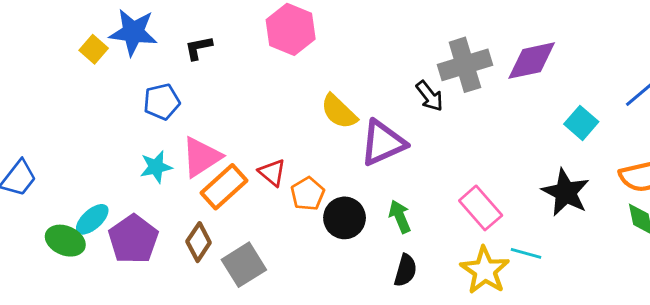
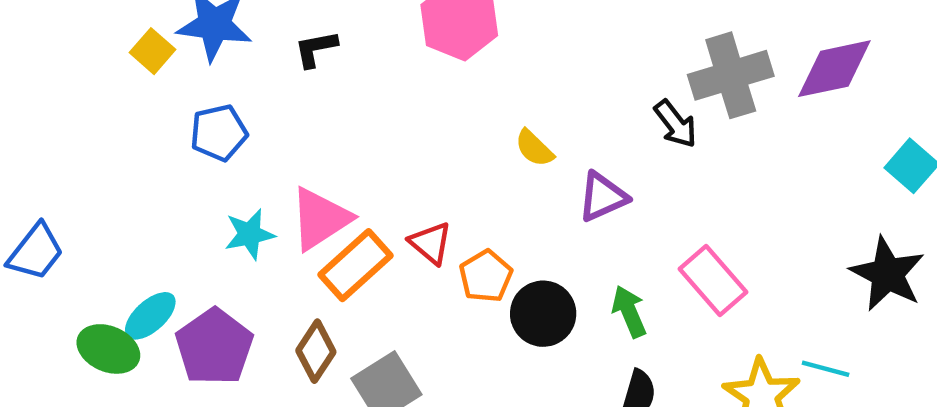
blue pentagon: (162, 102) -> (219, 133), moved
yellow semicircle: (339, 112) -> (534, 148), size x0.7
purple triangle: (383, 143) -> (603, 197), size x0.7
pink rectangle: (481, 208) -> (713, 281), moved

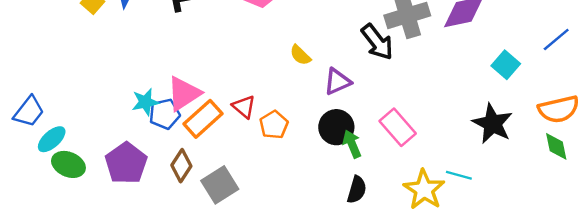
black arrow: (676, 124) -> (377, 42), size x1.4
blue pentagon: (219, 133) -> (165, 114), moved
black circle: (543, 314) -> (336, 127), moved
cyan ellipse: (150, 316) -> (52, 139), moved

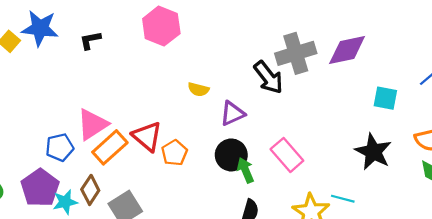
yellow semicircle: (300, 55) -> (198, 89), turned -30
cyan square: (506, 65) -> (385, 98), turned -30
cyan star: (145, 102) -> (65, 202), moved
red triangle: (244, 107) -> (147, 136), size x1.4
blue pentagon: (165, 114) -> (60, 147), moved

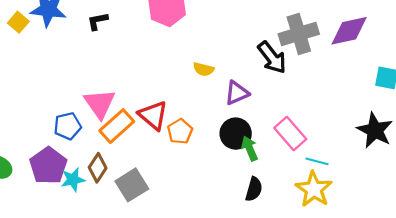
pink triangle: (92, 124) -> (100, 104), turned -32
cyan line: (343, 199) -> (317, 161), moved

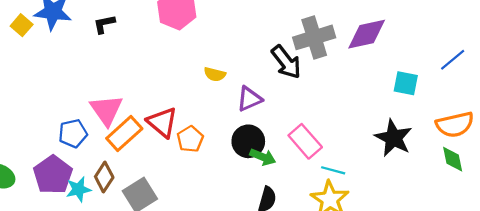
green arrow: (250, 149) -> (263, 157), turned 135

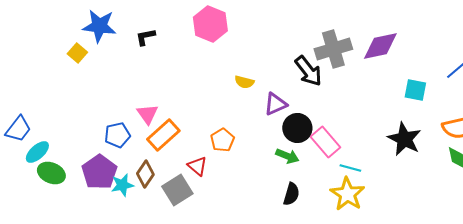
yellow square: (22, 25) -> (77, 53), moved
pink triangle: (106, 110) -> (147, 114), size x0.7
red triangle: (162, 122) -> (197, 166), moved, size x0.7
black circle: (248, 141) -> (297, 128), moved

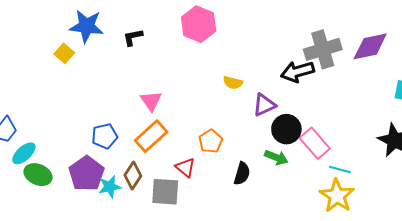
black arrow: (308, 71) -> (298, 72), turned 112
pink triangle: (147, 114) -> (151, 101), moved
gray square: (177, 190) -> (165, 192), turned 36
black semicircle: (291, 194) -> (242, 174), moved

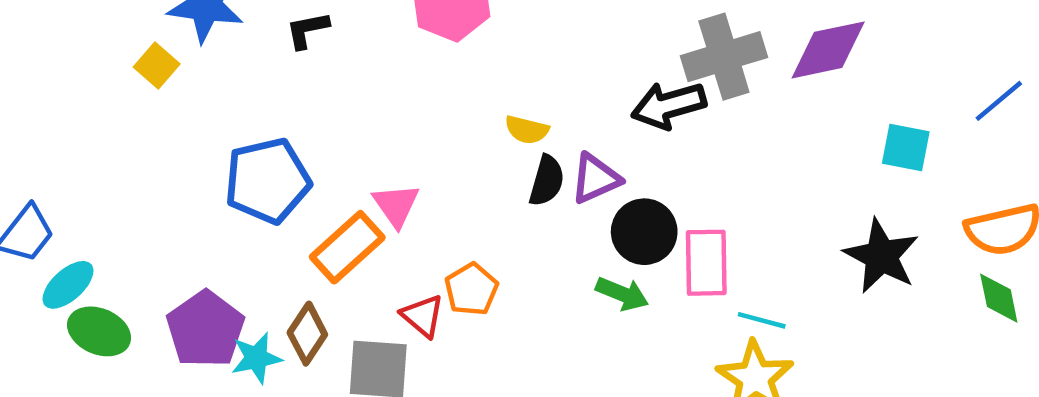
pink triangle: (151, 101) -> (396, 205), moved
blue pentagon: (105, 136) -> (267, 181), moved, size x1.5
orange pentagon: (211, 141) -> (471, 289), moved
pink rectangle: (315, 143) -> (706, 263), turned 40
black semicircle: (242, 174) -> (547, 181), moved

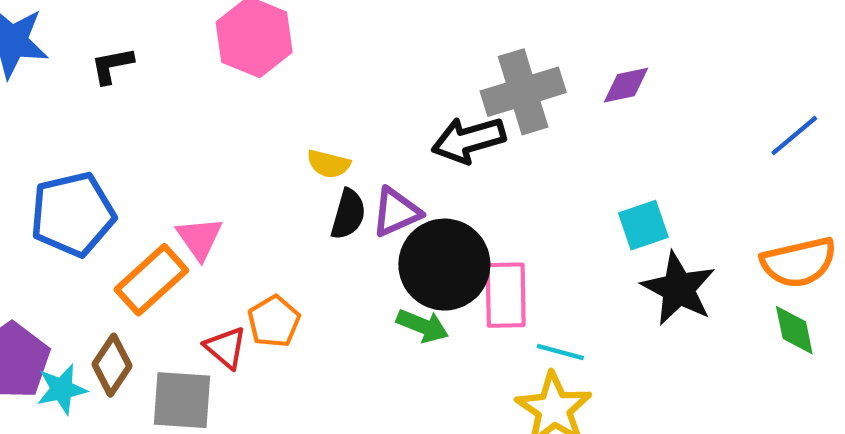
purple diamond: (828, 50) -> (626, 85), size x0.6
cyan square: (906, 147) -> (643, 225), moved, turned -30
black circle: (644, 232) -> (444, 265), size x1.4

